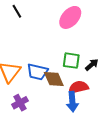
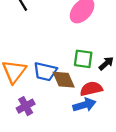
blue arrow: (72, 102) -> (84, 105), turned -102

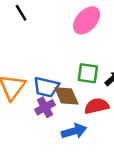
blue arrow: (84, 105) -> (74, 131), moved
purple cross: (26, 106) -> (45, 107), moved

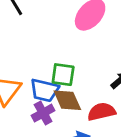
green square: (88, 73) -> (63, 75), moved

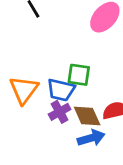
brown diamond: (67, 100) -> (87, 116), moved

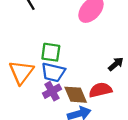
green square: (79, 75) -> (51, 52), moved

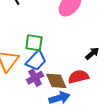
blue trapezoid: (53, 72) -> (36, 61), turned -60

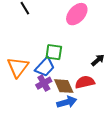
green square: (34, 43) -> (54, 52), moved

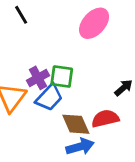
purple cross: (44, 83) -> (38, 78), moved

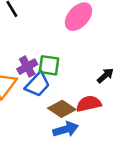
brown diamond: (76, 124) -> (62, 109), turned -32

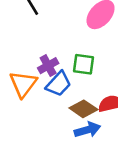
green square: (49, 65) -> (83, 64), moved

